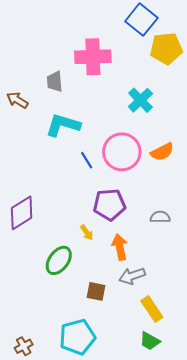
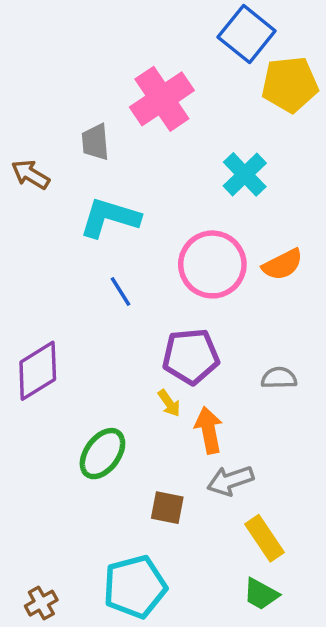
pink cross: (93, 57) -> (162, 99), turned -32
blue line: (87, 160) -> (121, 291), moved
yellow arrow: (87, 232) -> (169, 403), moved

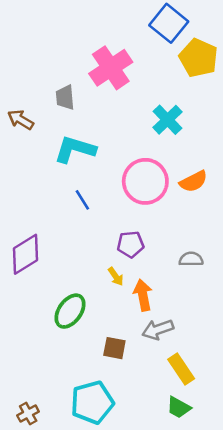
yellow pentagon: (290, 84) -> (198, 58), turned 30
purple pentagon: (191, 356) -> (131, 244), size x0.7

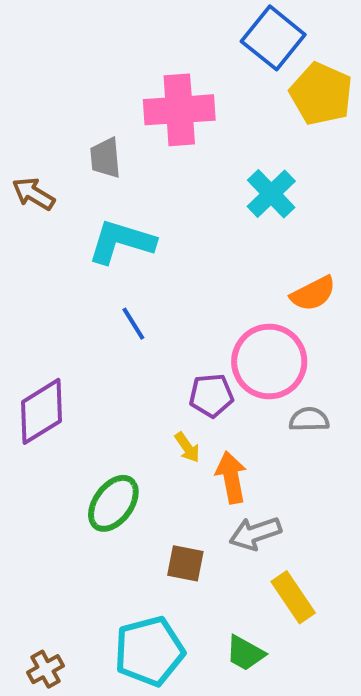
pink cross: (111, 68) -> (179, 110), turned 30
pink circle: (145, 181) -> (269, 362), moved
green trapezoid: (179, 407) -> (245, 653), moved

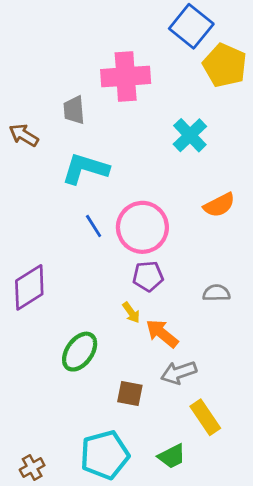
pink circle: (269, 362) -> (142, 227), moved
orange arrow: (231, 477) -> (162, 333), turned -40
green trapezoid: (245, 653) -> (172, 456), turned -56

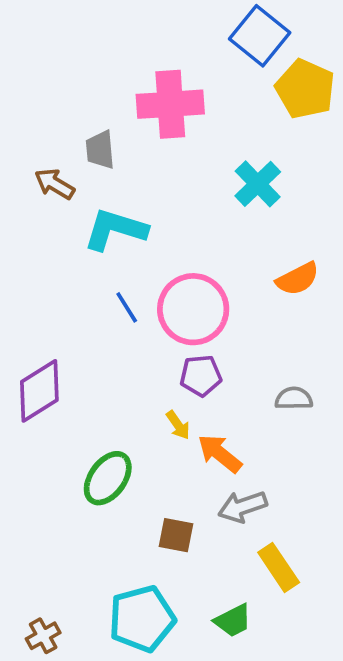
brown arrow: (24, 135) -> (55, 184), moved

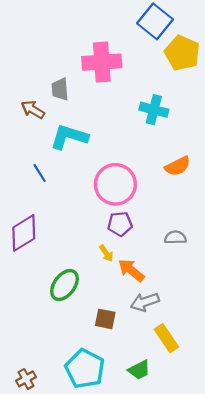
cyan cross: (258, 184) -> (154, 110), turned -32
blue line: (127, 307) -> (40, 173), moved
cyan pentagon: (142, 619) -> (85, 369), turned -30

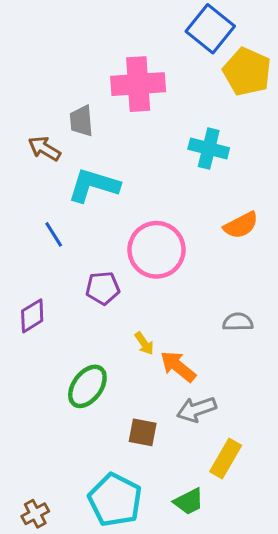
purple pentagon: (120, 224) -> (103, 288), moved
purple diamond: (24, 233) -> (32, 316), size x0.7
yellow rectangle: (166, 338) -> (226, 458), turned 64

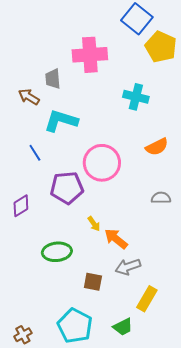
purple pentagon: (103, 288) -> (67, 188), size x1.5
gray semicircle: (238, 322) -> (161, 198), moved
green ellipse: (87, 386) -> (57, 252), turned 48

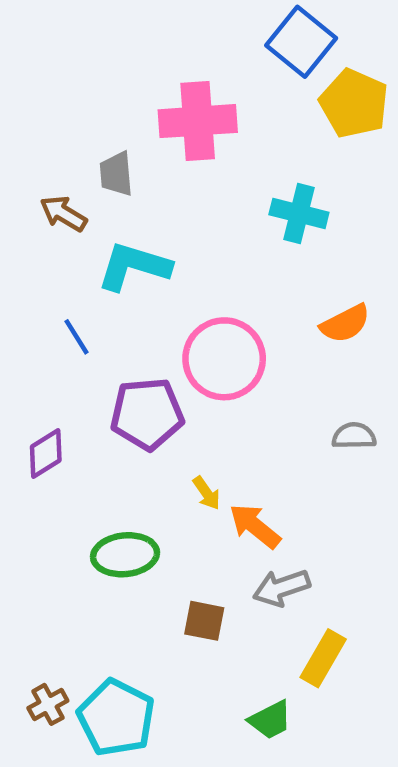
cyan pentagon: (75, 326) -> (116, 718), moved
brown cross: (23, 335) -> (48, 704), moved

